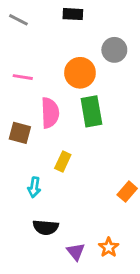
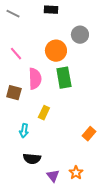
pink line: (23, 77) -> (16, 54), turned 40

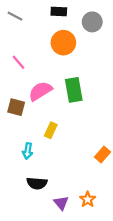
gray circle: (80, 35) -> (92, 22), moved
orange circle: (56, 51) -> (63, 43), moved
pink semicircle: (35, 79) -> (40, 91), turned -120

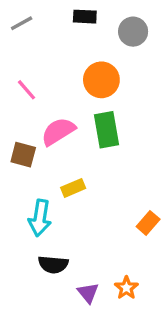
gray line: (15, 16) -> (22, 23), turned -56
orange circle: (63, 43) -> (101, 80), moved
yellow rectangle: (51, 130) -> (73, 188), turned 42
cyan arrow: (28, 151) -> (40, 218), size x1.5

